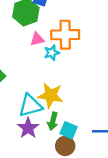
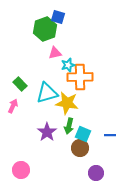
orange cross: (65, 35) -> (80, 77), moved
cyan triangle: (30, 105) -> (47, 93), moved

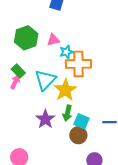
green hexagon: (45, 29) -> (26, 38), moved
cyan triangle: (47, 93) -> (45, 80), turned -30
yellow star: (67, 103) -> (65, 90), turned 30
pink arrow: (13, 106) -> (15, 82), moved

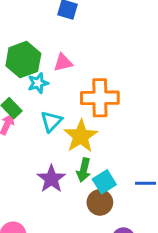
cyan star: (66, 52) -> (38, 83), moved
cyan triangle: (45, 80) -> (51, 121), size x0.7
cyan square: (81, 121) -> (104, 182), turned 35

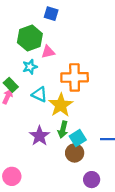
green hexagon: (23, 60) -> (30, 38), moved
cyan triangle: (51, 121) -> (39, 94), turned -49

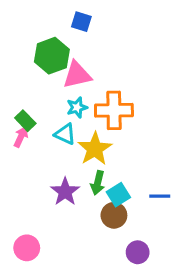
pink triangle: (48, 52) -> (77, 75), size x1.5
cyan star: (30, 67) -> (77, 107), moved

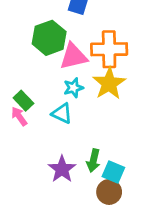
orange cross: (114, 110) -> (109, 49), moved
pink arrow: (21, 137) -> (19, 116), turned -60
yellow star: (95, 149) -> (109, 83), moved
cyan square: (118, 195) -> (113, 172), turned -35

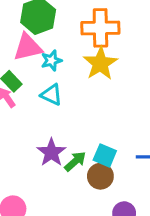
pink triangle: (73, 56) -> (28, 47), moved
cyan star: (73, 88) -> (51, 61), moved
green arrow: (93, 161) -> (75, 161), moved, turned -145

